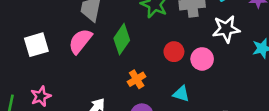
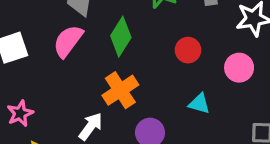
pink circle: (202, 59) -> (239, 68), moved
orange cross: (137, 79) -> (120, 90), moved, size x1.5

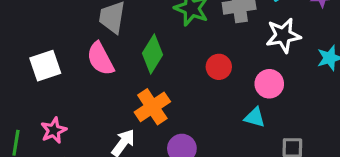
pink semicircle: (68, 41) -> (100, 59), turned -64
cyan triangle: (199, 104) -> (255, 117), moved

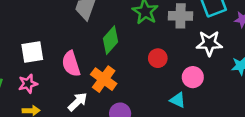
pink semicircle: (100, 59) -> (71, 64), moved
white square: (45, 66) -> (32, 52), moved
orange cross: (152, 107) -> (104, 79), turned -30

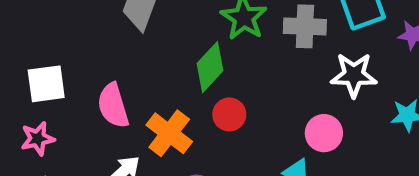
green diamond: (111, 40) -> (210, 67), moved
red circle: (158, 58) -> (229, 114), moved

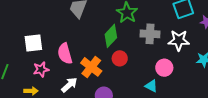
gray cross: (305, 26) -> (150, 34), moved
pink star: (38, 139) -> (41, 69), moved

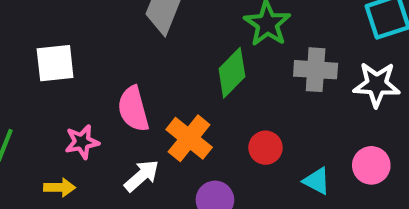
white square: (33, 43) -> (55, 63), moved
red circle: (120, 58) -> (265, 148), moved
pink circle: (164, 68) -> (371, 165), moved

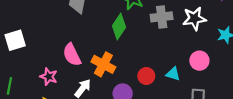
white square: (55, 63) -> (15, 40), moved
pink star: (82, 142) -> (49, 77), turned -30
red circle: (265, 148) -> (146, 76), moved

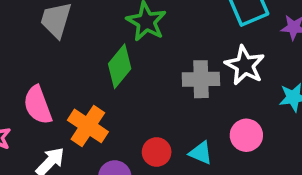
gray cross: (162, 17) -> (201, 79), moved
white star: (194, 19) -> (245, 65), turned 30

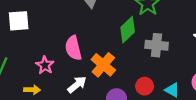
gray cross: (201, 79) -> (157, 45), moved

